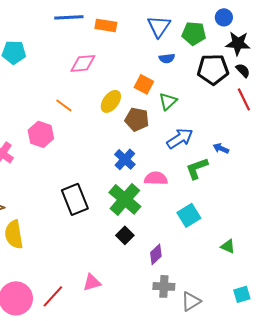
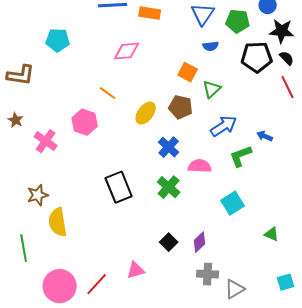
yellow ellipse: (111, 101) -> (146, 113), moved
green cross: (125, 199) -> (169, 187), size x0.7
black square: (125, 235) -> (169, 242), moved

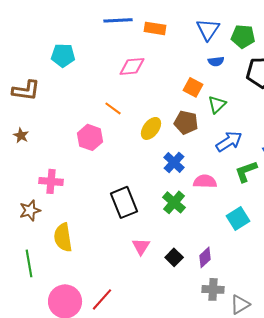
pink cross: (46, 141) -> (51, 181), moved, turned -30
brown star: (38, 195) -> (30, 210), moved
pink triangle: (136, 270) -> (141, 246), moved, turned -42

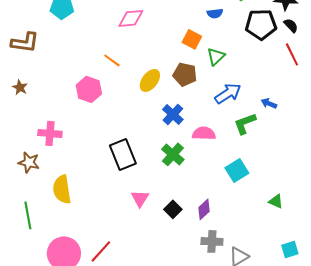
brown star: (30, 210) -> (29, 162), turned 30

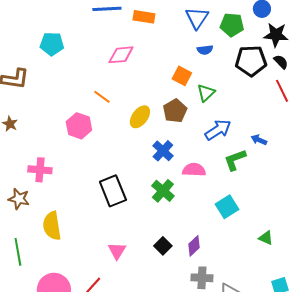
brown pentagon: (185, 74) -> (175, 111), turned 30
pink triangle: (140, 198) -> (117, 251), moved

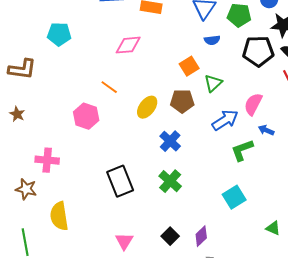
orange square: (182, 76) -> (189, 66), turned 30
brown pentagon: (175, 111) -> (182, 101), turned 30
pink semicircle: (194, 170) -> (253, 104), moved, turned -65

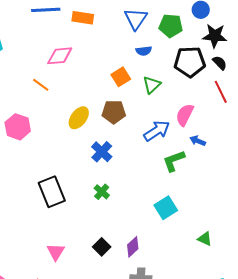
green triangle: (213, 83) -> (152, 85), moved
orange line: (109, 87) -> (41, 85), moved
green cross: (170, 181) -> (102, 192), size x0.7

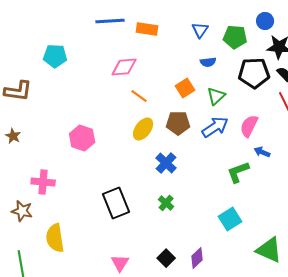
blue triangle: (136, 19) -> (200, 30), size x0.7
orange line: (41, 85) -> (139, 96), moved
blue arrow: (157, 131) -> (215, 127), moved
green triangle: (205, 239) -> (269, 250), size x1.8

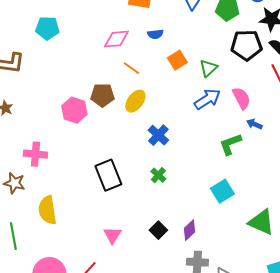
blue semicircle: (208, 62) -> (155, 34), moved
brown pentagon: (178, 123) -> (102, 95), moved
pink semicircle: (249, 126) -> (241, 98), turned 125

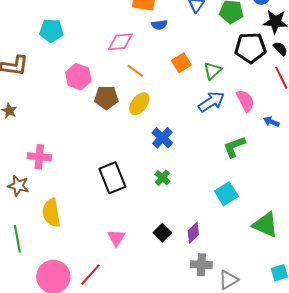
blue semicircle: (155, 34) -> (159, 25), moved
pink hexagon: (74, 110) -> (78, 77), moved
blue arrow: (254, 124) -> (271, 122), moved

